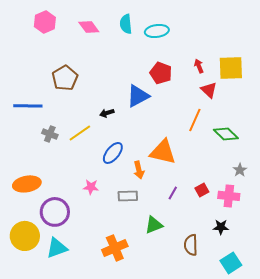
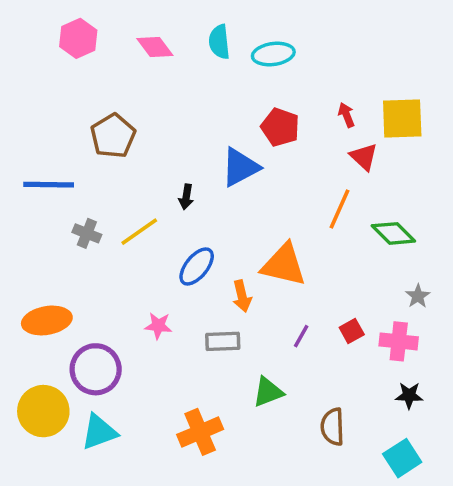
black arrow: (107, 113) -> (186, 197), turned -64
black star: (221, 227) -> (409, 395), moved

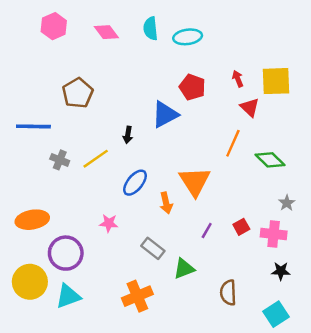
orange triangle: (284, 265) -> (195, 181), turned 44
gray rectangle: (223, 341) -> (153, 248), moved, turned 40

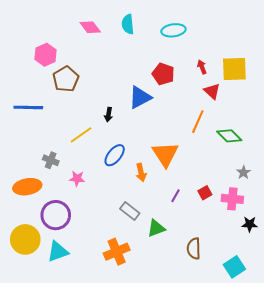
pink hexagon: (54, 26) -> (46, 55), moved
cyan ellipse: (188, 37) -> (173, 30), moved
gray cross: (60, 160) -> (51, 160), moved
pink star: (109, 223) -> (77, 179), moved
black star: (281, 271) -> (250, 224), moved

